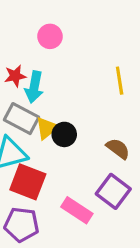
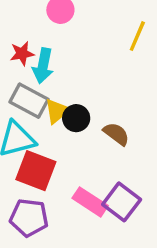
yellow line: (120, 81) -> (137, 36), moved, turned 32
brown semicircle: (118, 149) -> (116, 134), moved
purple square: (113, 191) -> (122, 202), moved

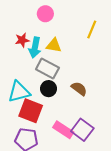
gray rectangle: (29, 101) -> (47, 69), moved
yellow triangle: (57, 111) -> (54, 45), moved, turned 49
black circle: (76, 118) -> (49, 89), moved

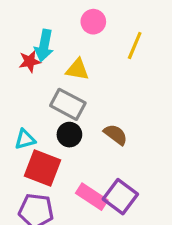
pink circle: (45, 14) -> (93, 22), moved
cyan arrow: (35, 47) -> (44, 46), moved
cyan triangle: (19, 92) -> (25, 139), size x0.6

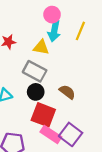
cyan arrow: (44, 46) -> (54, 31), moved
red square: (42, 168) -> (43, 115), moved

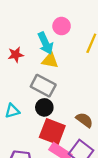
cyan arrow: (54, 31) -> (45, 43), moved, turned -36
brown semicircle: (67, 92) -> (84, 120), moved

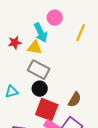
yellow triangle: (50, 60) -> (35, 48), moved
brown semicircle: (84, 120) -> (75, 100), turned 84

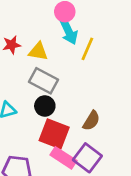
cyan arrow: (41, 33) -> (69, 32), moved
yellow line: (81, 33) -> (87, 49), moved

